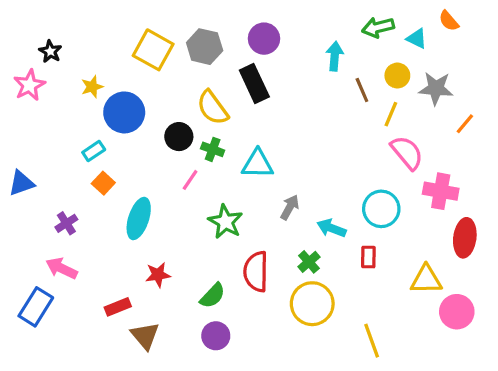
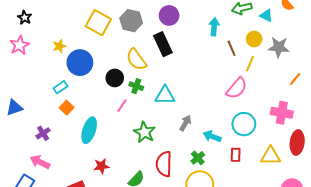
black star: (50, 51) -> (25, 18), moved
orange line: (465, 124) -> (295, 79), moved
pink semicircle: (407, 153) -> (237, 88), moved, turned 80
yellow triangle: (426, 280) -> (270, 156), moved

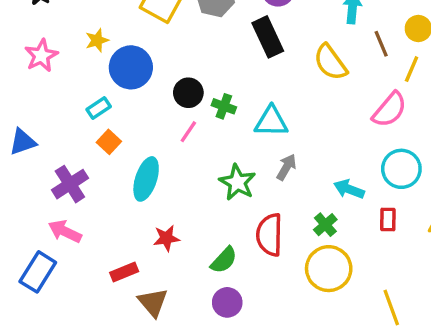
pink star: (19, 45) -> (41, 56), moved
yellow semicircle: (136, 60) -> (330, 62), moved
pink line: (122, 106) -> (188, 132), moved
gray arrow: (185, 123) -> (286, 167), moved
purple cross: (43, 133) -> (70, 184), size x1.5

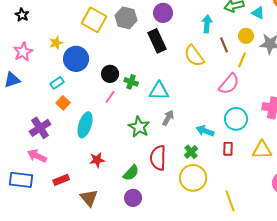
blue triangle: (23, 142) -> (12, 80), moved
blue rectangle: (38, 272) -> (21, 180), turned 65
red rectangle: (124, 272) -> (61, 180), moved

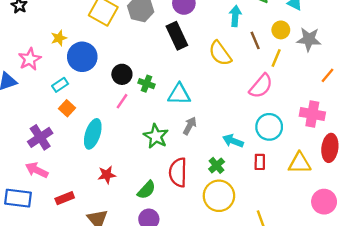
pink star: (23, 52) -> (30, 59), moved

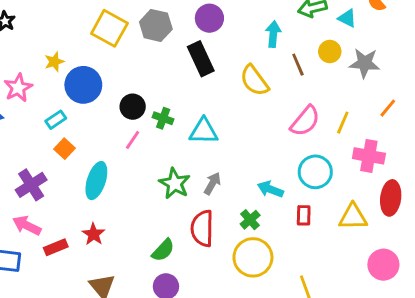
yellow line: (276, 58) -> (343, 123), moved
gray arrow: (190, 126) -> (212, 183), moved
red star: (107, 175) -> (93, 234), moved, turned -30
red rectangle: (65, 198) -> (56, 247), moved

